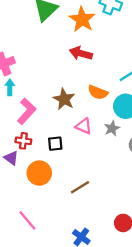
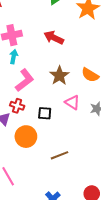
red arrow: (81, 53) -> (54, 38), moved

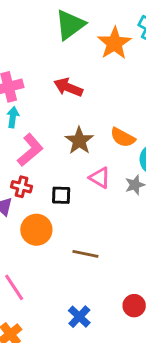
brown line: (59, 155) -> (85, 254), turned 36

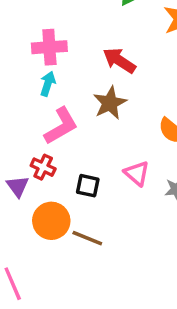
brown star: (79, 141) -> (110, 103), moved
brown line: (85, 254) -> (87, 238), moved

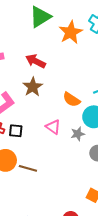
black square: (88, 186) -> (16, 131), moved

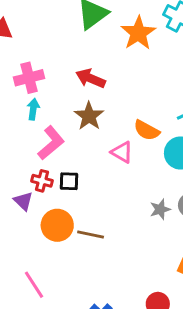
pink triangle: (53, 127) -> (122, 152), moved
gray star: (78, 134) -> (160, 209), moved

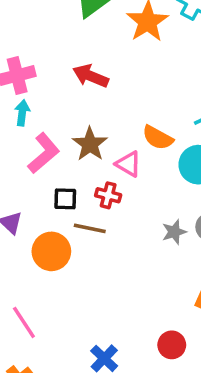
brown star: (89, 116) -> (90, 144), moved
red cross: (42, 181) -> (108, 195), moved
brown line: (91, 234) -> (90, 228), moved

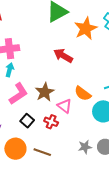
red arrow: (91, 76) -> (63, 56), moved
black square: (65, 199) -> (27, 121), turned 32
brown line: (90, 228) -> (42, 152), moved

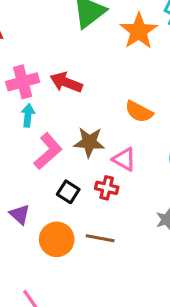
red arrow: (63, 56) -> (66, 82), moved
brown star: (45, 92) -> (89, 142), turned -30
orange semicircle: (83, 94) -> (139, 112), moved

